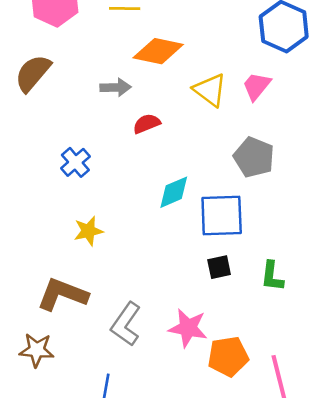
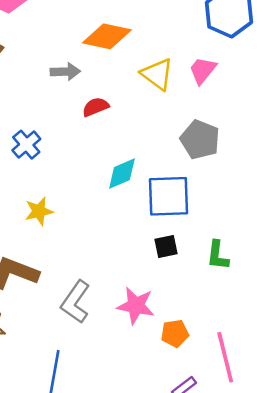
orange pentagon: (228, 356) -> (175, 333), size x0.7

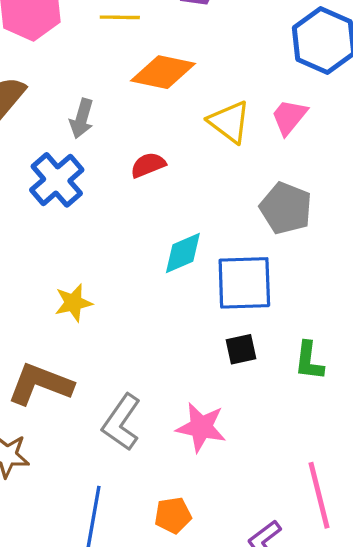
gray arrow: (65, 72) -> (82, 119), moved, turned 108
blue cross: (26, 145) -> (57, 180), moved, size x1.4
orange pentagon: (175, 333) -> (173, 515), moved

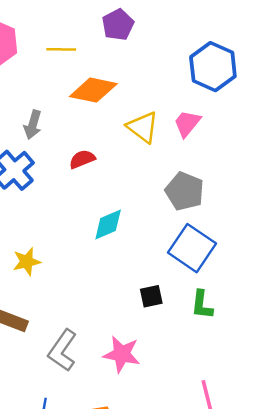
blue square: (244, 283) -> (192, 248), moved, turned 36

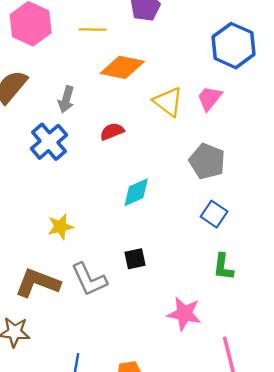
blue square: (192, 248) -> (214, 214), size x0.6
black square: (151, 296) -> (135, 259), moved
gray L-shape: (62, 350) -> (89, 279), moved, turned -60
pink star: (122, 354) -> (184, 314), moved

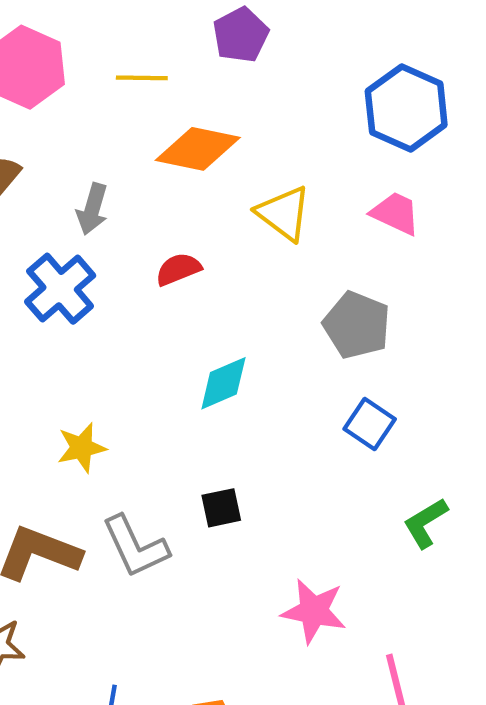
pink trapezoid: (209, 98) -> (395, 213), moved, turned 76
green L-shape: (223, 267) -> (426, 523), moved, turned 52

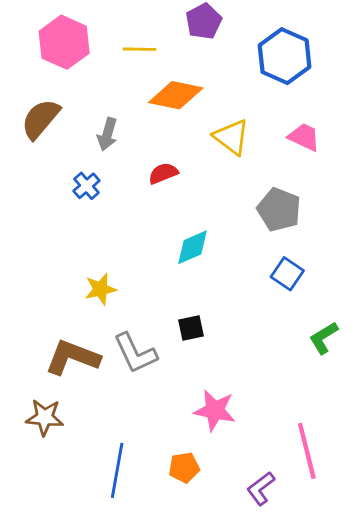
blue hexagon: (406, 108) -> (285, 56), moved
blue cross: (60, 289) -> (86, 186), size x0.6
pink star: (314, 611) -> (215, 410), moved

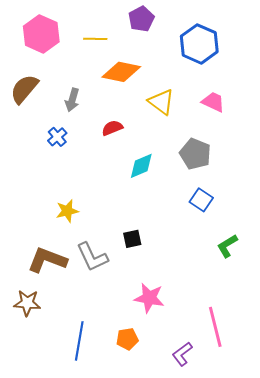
cyan diamond: (192, 247) -> (141, 166), moved

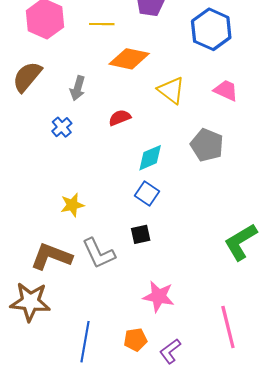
blue square: (201, 200) -> (147, 193), moved
green L-shape: (227, 246) -> (241, 242), size x1.5
brown star: (27, 303) -> (30, 302), size x1.4
purple L-shape: (182, 354) -> (170, 351), moved

